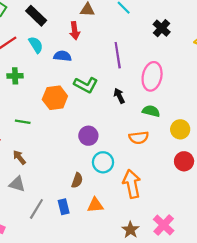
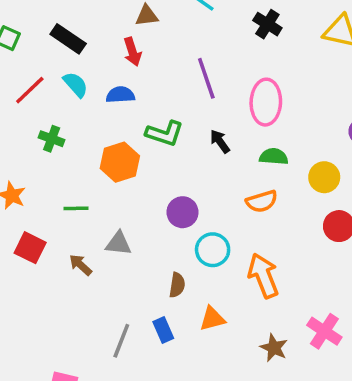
green cross: (15, 76) -> (52, 139), turned 32
gray triangle: (17, 184) -> (118, 244), moved

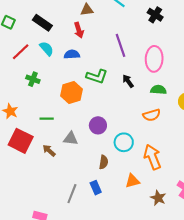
purple circle: (182, 212) -> (98, 125), moved
red square: (30, 248) -> (21, 141), size x1.4
orange triangle: (212, 319) -> (132, 181), moved

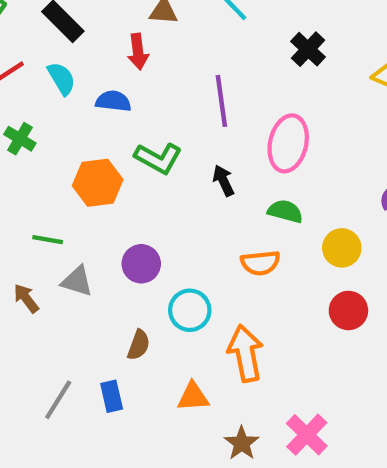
green line: (47, 119) -> (48, 240), moved

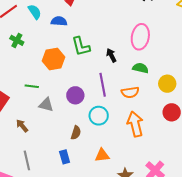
purple line: (221, 101) -> (103, 85), moved
green L-shape: (158, 158) -> (81, 46), turned 50
brown arrow: (26, 298) -> (22, 126), moved
orange arrow: (245, 353) -> (135, 124), moved
gray line: (58, 400) -> (27, 160), moved, turned -42

